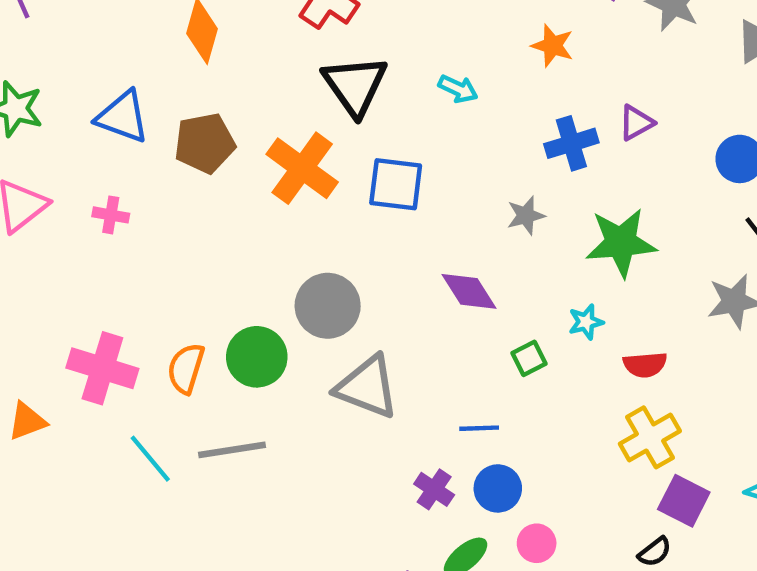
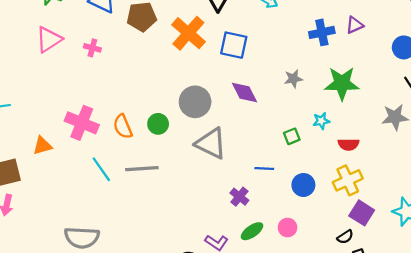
gray star: (526, 215) -> (293, 79), moved
purple diamond: (469, 291) -> (244, 92), moved
green circle: (257, 357) -> (158, 124), size x0.7
orange semicircle: (186, 368) -> (123, 126), turned -45
blue circle: (498, 488) -> (303, 185), moved

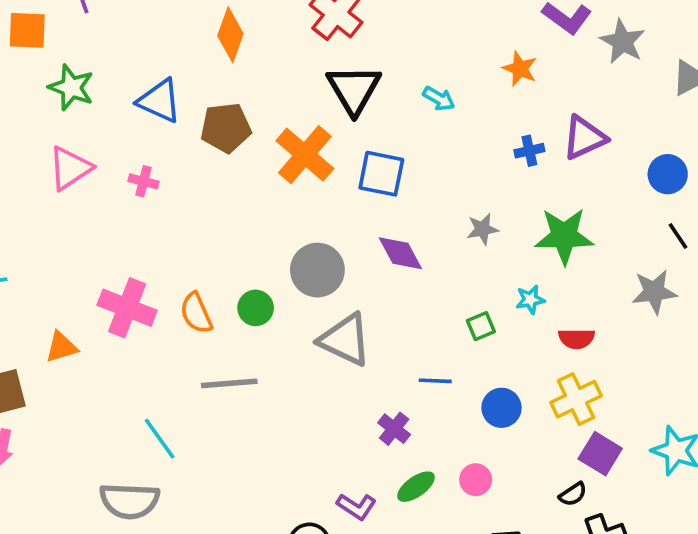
purple triangle: (355, 25) -> (584, 138), size x1.5
blue cross: (322, 32) -> (529, 151), size x0.7
cyan line: (101, 169) -> (160, 439), moved

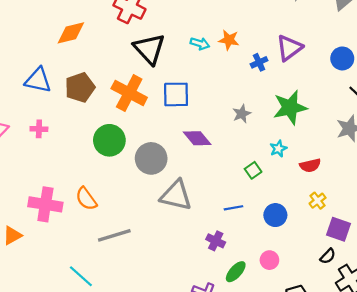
orange diamond: (230, 35) -> (71, 33), turned 68
orange star: (520, 69) -> (229, 40), moved
green circle: (256, 308) -> (109, 140), moved, size x1.5
yellow cross: (576, 399) -> (318, 201), size x0.6

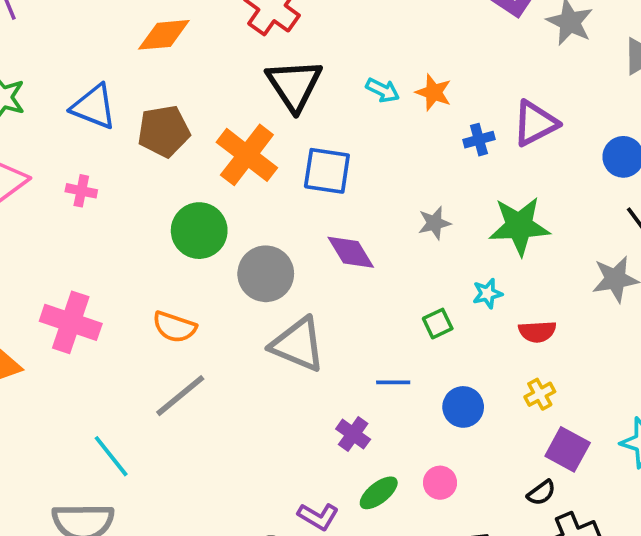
orange semicircle: (86, 199) -> (174, 327), moved, turned -45
gray line: (114, 235) -> (180, 396), turned -32

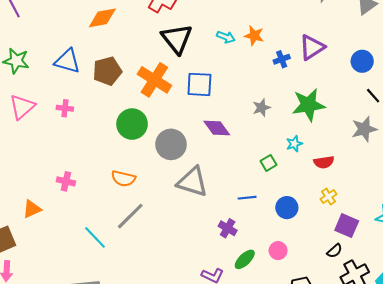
pink cross: (71, 322) -> (66, 181), size x0.6
cyan line: (111, 456) -> (95, 237), moved

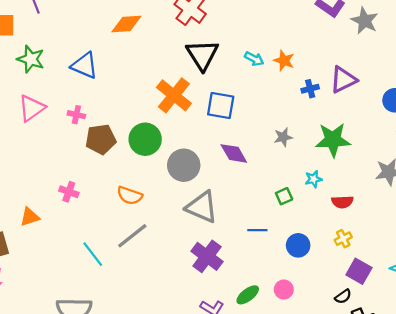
brown pentagon: (107, 71) -> (101, 139), moved
purple cross: (228, 228) -> (207, 256), moved, size x1.6

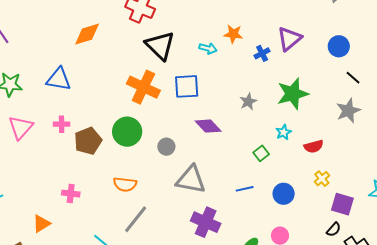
cyan arrow: (254, 59) -> (208, 48), moved
gray circle: (184, 165) -> (166, 147), size x0.6

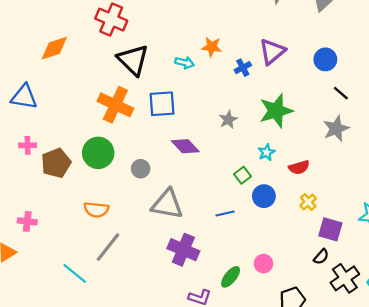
pink cross: (71, 194) -> (27, 221), moved
blue circle: (284, 194) -> (264, 196), moved

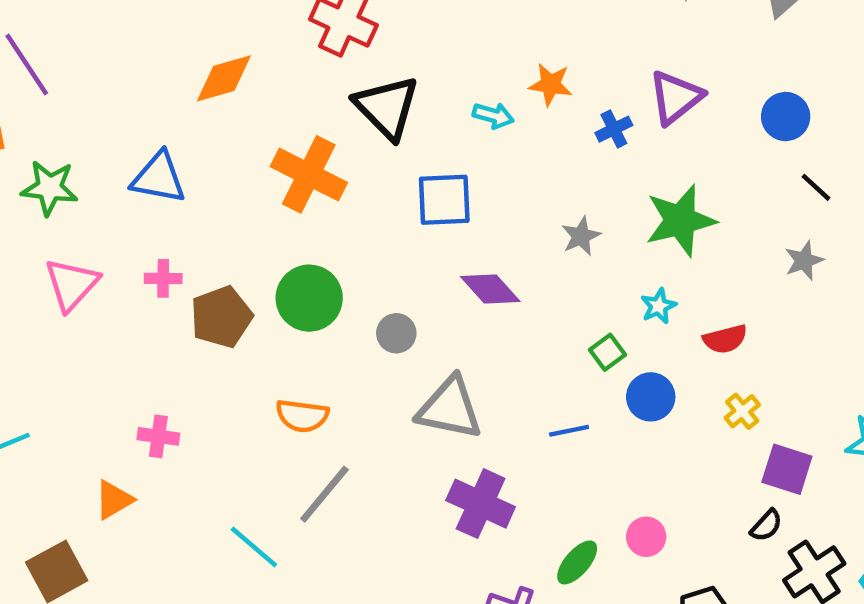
orange cross: (115, 105) -> (309, 174), moved
gray star: (336, 129) -> (804, 261), size x0.7

